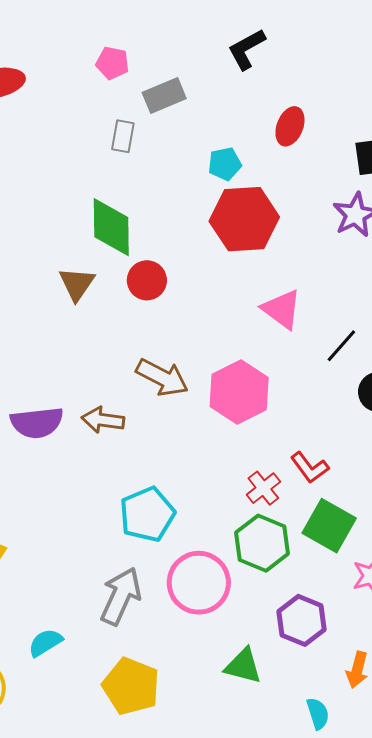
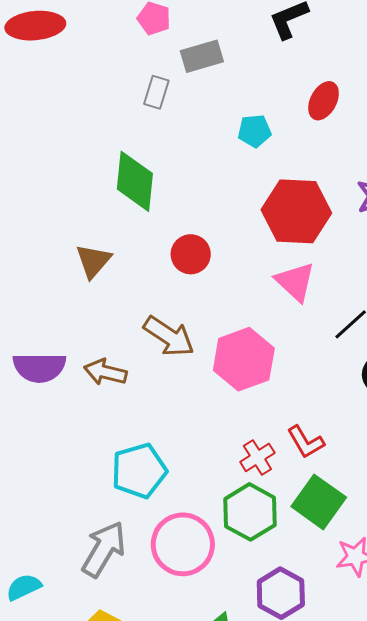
red hexagon: (244, 219) -> (296, 211), moved
red circle: (147, 280) -> (191, 254), moved
brown triangle: (77, 284) -> (93, 261), moved

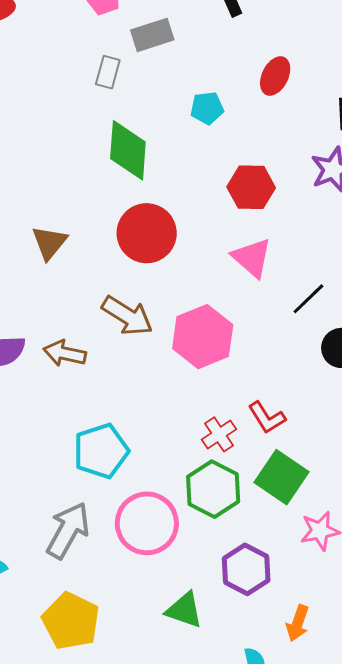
green diamond: (135, 181) -> (128, 150), moved
red hexagon: (296, 211) -> (251, 187), size x0.7
red circle: (191, 254) -> (147, 233), size x1.5

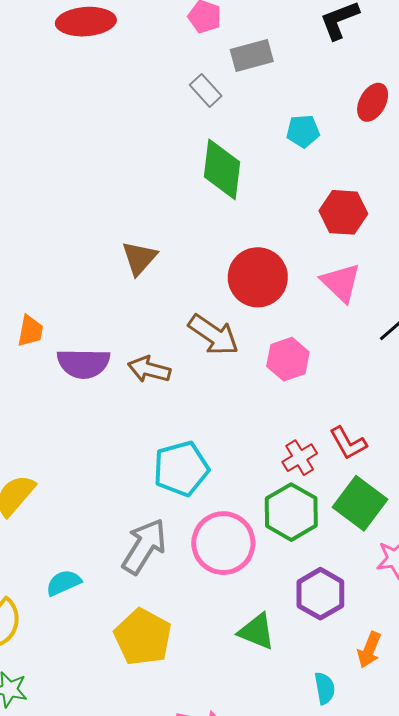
gray rectangle: (108, 72) -> (206, 90), turned -60
red circle: (147, 233) -> (258, 277), moved
pink hexagon: (203, 337) -> (288, 359), size x0.7

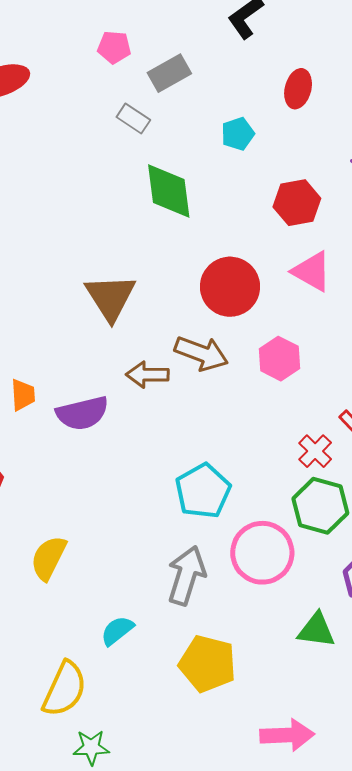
brown triangle: (139, 258) -> (110, 297), size x1.4
brown arrow: (149, 369) -> (147, 375), moved

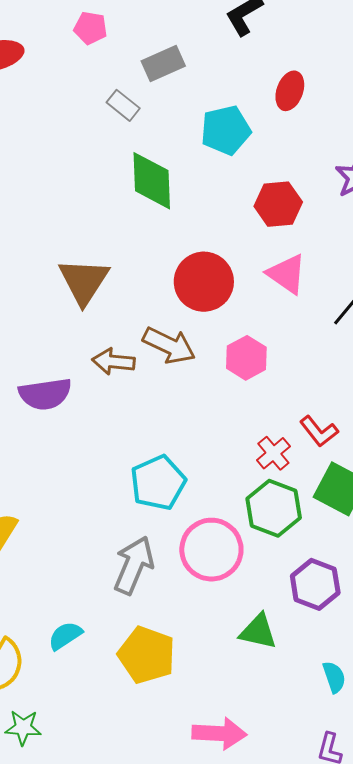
pink pentagon: (114, 47) -> (90, 28), moved
cyan pentagon: (238, 134) -> (226, 130), size x1.5
cyan semicircle: (117, 631) -> (65, 636), moved

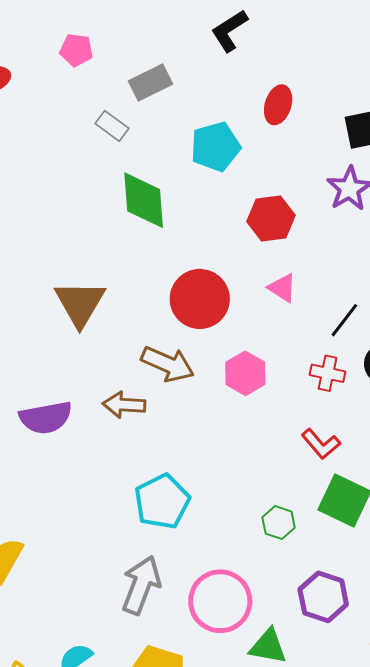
pink triangle: (287, 274) -> (282, 288), size x0.7
brown arrow: (113, 362) -> (124, 405), moved
red cross: (273, 453) -> (328, 373), moved, turned -36
green hexagon: (274, 508) -> (279, 523), size x0.6
pink circle: (211, 550) -> (220, 601), moved

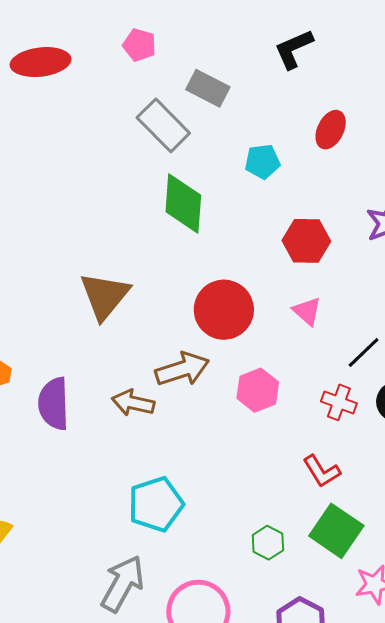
gray rectangle: (150, 83) -> (208, 88), turned 45
gray rectangle: (112, 126) -> (163, 125), size x1.6
cyan pentagon: (216, 147) -> (262, 162), size x0.7
brown arrow: (168, 364) -> (182, 369), turned -50
purple semicircle: (46, 418) -> (54, 404), turned 90

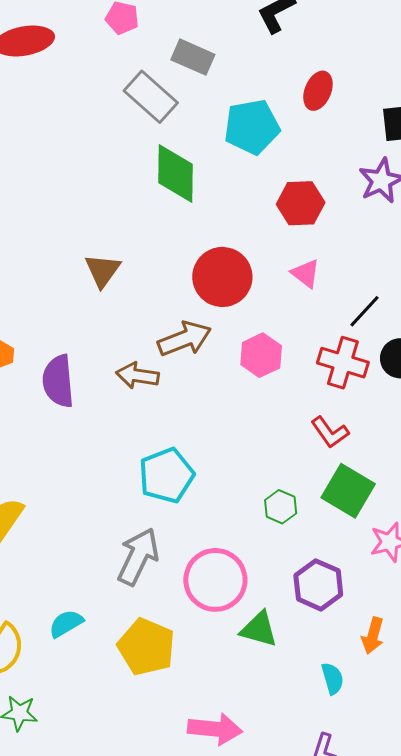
cyan pentagon: (262, 162) -> (252, 127), size x1.6
brown triangle: (105, 296) -> (103, 270), size x0.7
red cross: (339, 402) -> (343, 363), size x1.4

